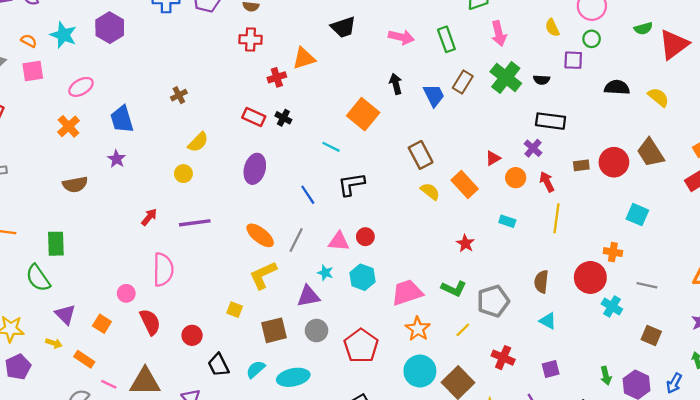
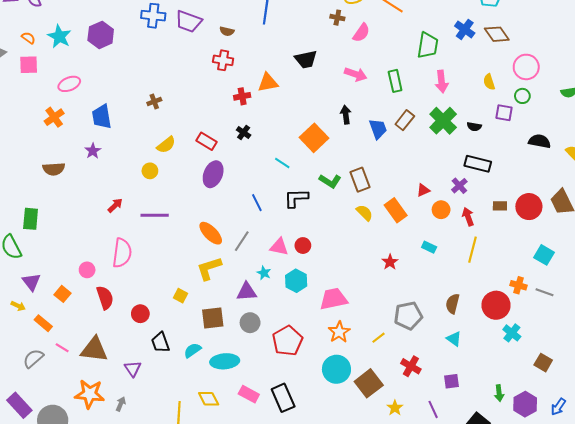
red rectangle: (254, 117) -> (206, 141), moved
gray line: (647, 285) -> (544, 292), moved
green L-shape: (454, 289) -> (330, 181), moved

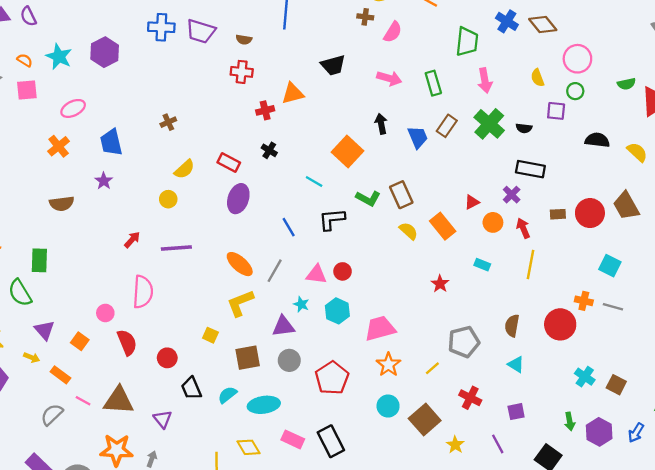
cyan cross: (512, 333) -> (585, 377), moved
cyan circle: (336, 369) -> (388, 406), size x0.7

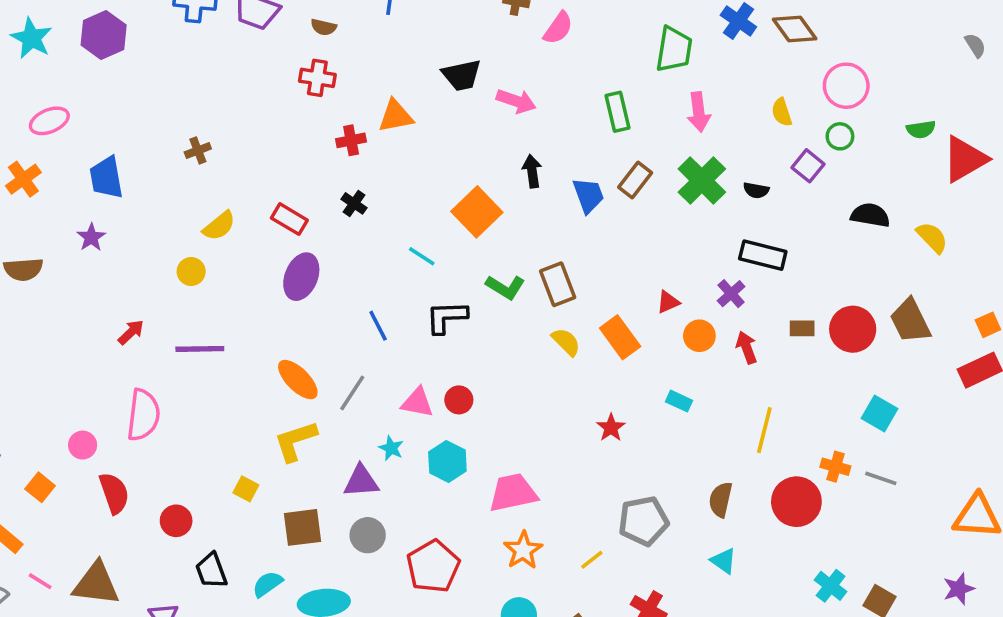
pink arrow: (389, 78) -> (516, 101), moved
purple square: (556, 111) -> (808, 166), turned 30
yellow line: (531, 265) -> (764, 430), moved

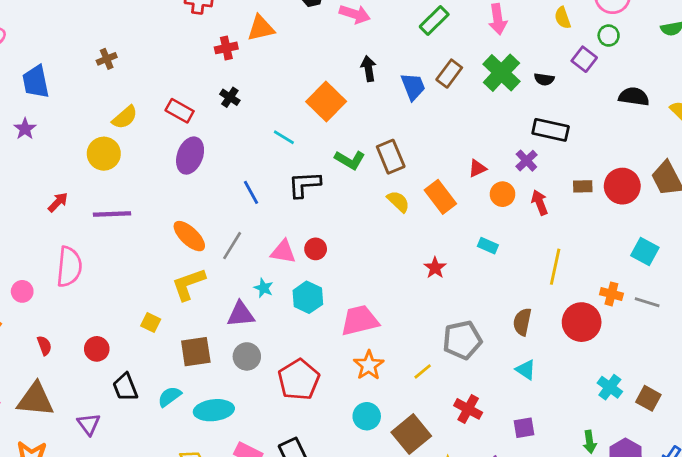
green rectangle: (618, 112) -> (434, 21), turned 60
yellow circle: (191, 272) -> (104, 154), size x1.5
red semicircle: (114, 493) -> (44, 346), moved, size x0.6

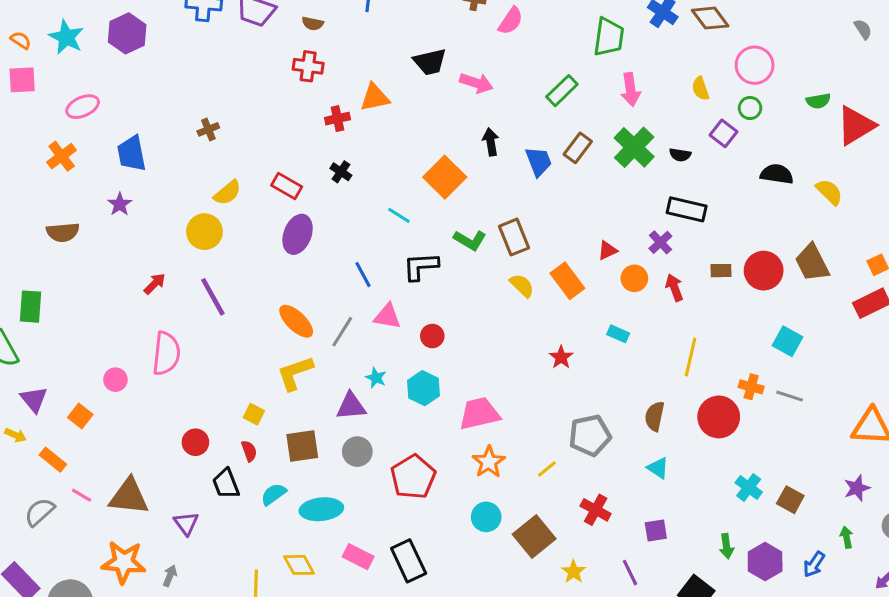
purple line: (112, 214) -> (213, 297), turned 63
pink triangle: (283, 252) -> (387, 316), moved
red semicircle: (44, 346) -> (249, 451), moved

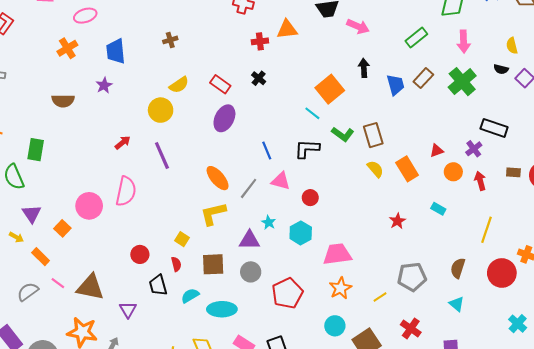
black semicircle: (680, 155) -> (501, 69), moved
cyan line: (399, 215) -> (312, 113), moved
pink circle: (115, 380) -> (89, 206), size x1.6

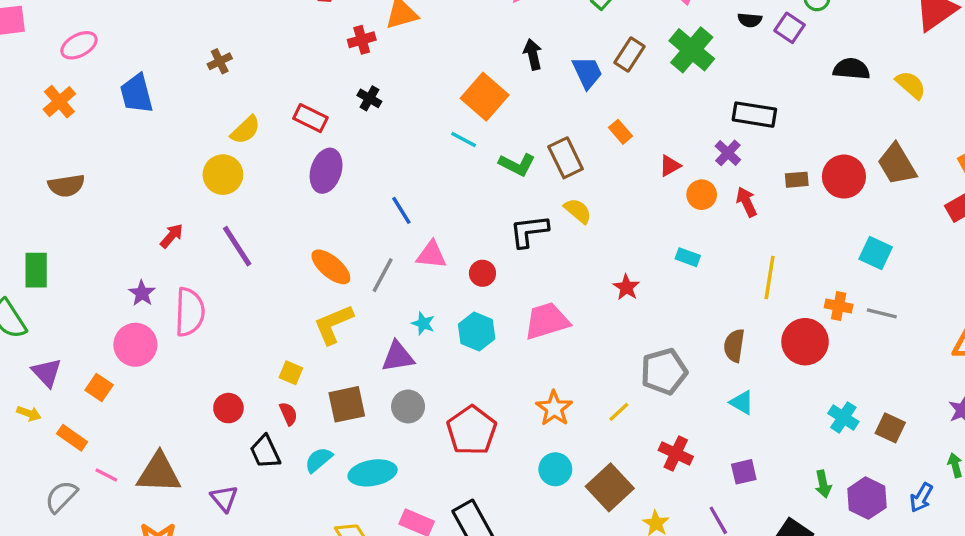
purple star: (104, 85) -> (142, 293), moved
black L-shape: (307, 149) -> (529, 231), moved
orange rectangle: (407, 169) -> (621, 132), moved, size x0.6
pink trapezoid: (337, 254) -> (547, 321), moved

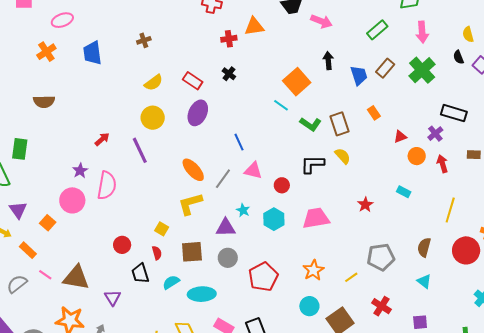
black semicircle: (750, 20) -> (458, 57), turned 56
yellow circle: (223, 175) -> (153, 118), moved

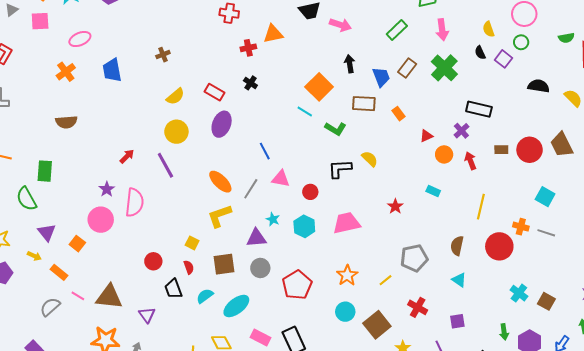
brown rectangle: (340, 124) -> (364, 104), moved, turned -65
cyan ellipse: (202, 294) -> (236, 306), turned -32

